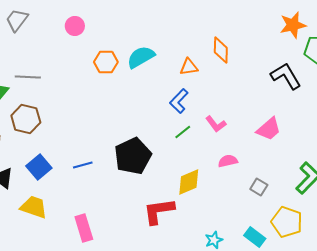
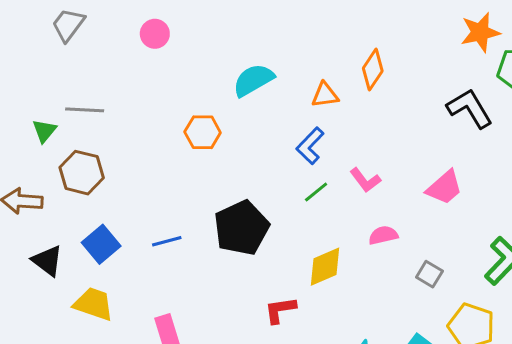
orange diamond: (221, 50) -> (373, 70), turned 32
orange hexagon: (106, 62) -> (203, 132), moved
red L-shape: (159, 211) -> (280, 310), size x0.7

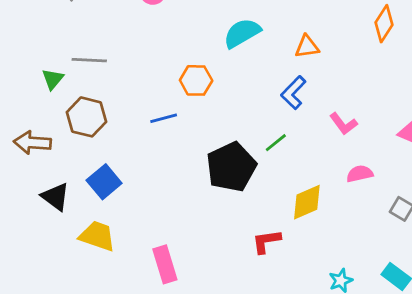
orange diamond: (373, 70) -> (384, 24), moved
green line: (316, 192) -> (276, 143), moved
blue line: (167, 241) -> (164, 118), moved

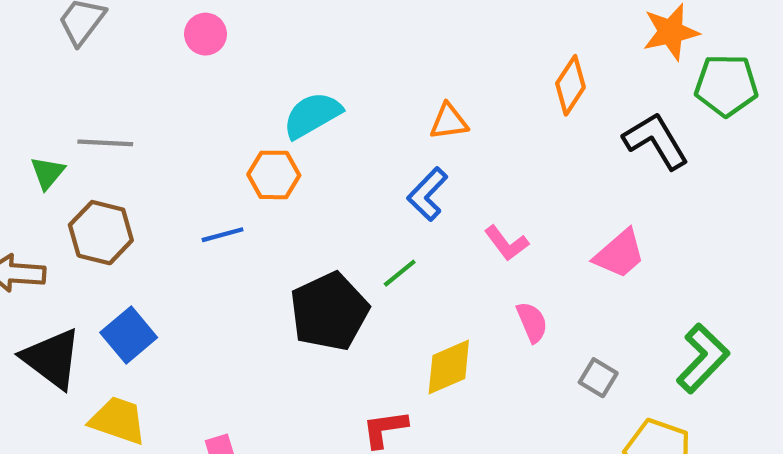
cyan semicircle: (242, 33) -> (312, 115), moved
pink semicircle: (360, 174) -> (532, 322), turned 80
black triangle: (55, 197) -> (52, 358), size x1.4

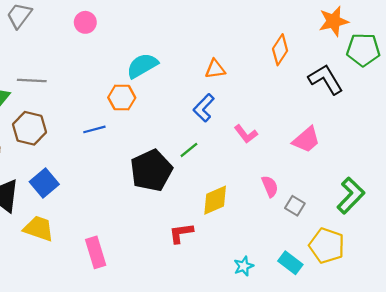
pink semicircle: (532, 322) -> (270, 186), moved

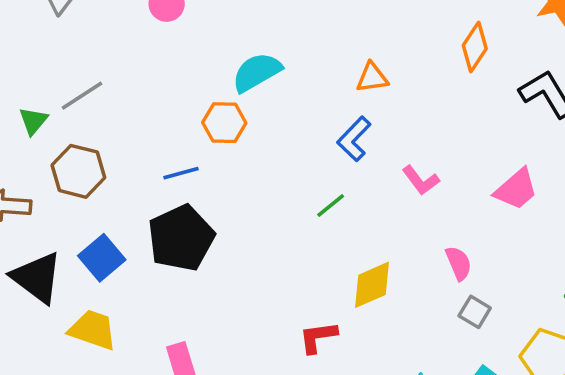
gray line: (32, 80) -> (82, 96), turned -36
black pentagon: (151, 170) -> (181, 238), moved
gray square: (295, 206) -> (475, 312), moved

